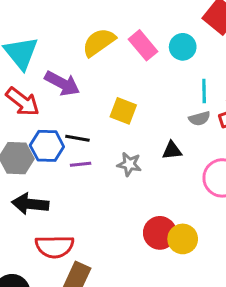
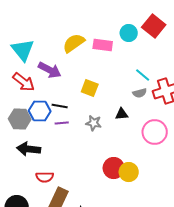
pink rectangle: (143, 45) -> (103, 45), turned -42
cyan circle: (183, 47) -> (129, 33), moved
cyan line: (204, 91) -> (143, 75), turned -49
red semicircle: (55, 247) -> (45, 177), size x0.7

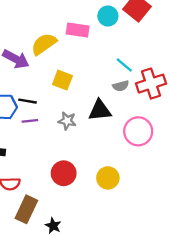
yellow semicircle: (74, 43) -> (44, 44), moved
black triangle: (122, 114) -> (100, 110), size x1.5
red circle: (114, 168) -> (64, 173), moved

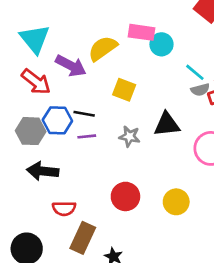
cyan circle: (108, 16) -> (161, 44), moved
gray semicircle: (121, 86) -> (200, 90), moved

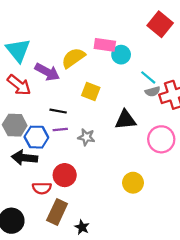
blue hexagon: (57, 120) -> (36, 137), moved
gray star: (129, 136) -> (86, 137), moved
red circle: (125, 196) -> (65, 175), moved

